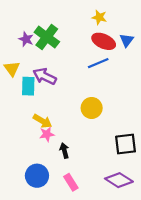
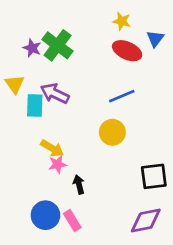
blue triangle: (127, 40) -> (155, 39), moved
blue line: (98, 63) -> (122, 96), moved
purple diamond: (119, 180) -> (146, 221), turned -44
pink rectangle: (71, 182) -> (72, 221), moved

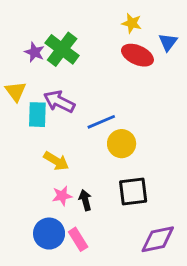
blue line: (122, 96) -> (101, 122), moved
pink star: (58, 164) -> (62, 196), moved
black square: (154, 176) -> (133, 191), moved

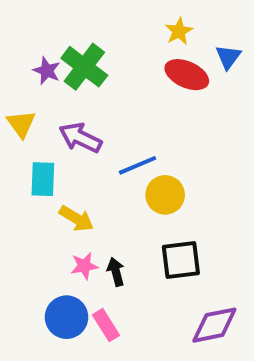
yellow star: (132, 23) -> (179, 31), turned 30
cyan rectangle: (37, 115) -> (43, 179), moved

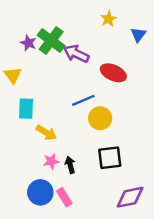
red ellipse: (187, 75) -> (113, 73), moved
purple arrow: (80, 138) -> (76, 54), moved

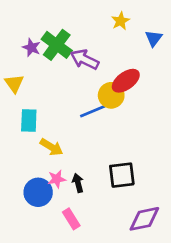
red ellipse: (113, 73) -> (126, 81), turned -60
yellow circle: (100, 118) -> (111, 95), moved
blue circle: (40, 192) -> (38, 192), moved

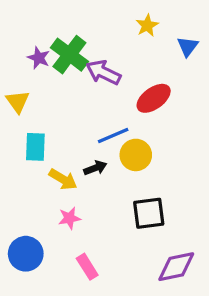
yellow circle: (111, 95) -> (136, 155), moved
black arrow: (78, 183) -> (95, 168), moved, turned 84
blue circle: (38, 192) -> (26, 254), moved

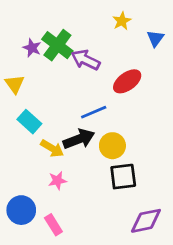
cyan rectangle: (35, 147) -> (29, 122), turned -50
yellow circle: (136, 155) -> (112, 146), moved
black arrow: (95, 168) -> (79, 139), size x1.6
pink rectangle: (87, 267) -> (53, 225), moved

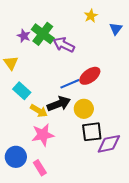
red ellipse: (127, 81) -> (90, 76), moved
pink star: (57, 181) -> (43, 135), size x1.6
purple diamond: (146, 221) -> (109, 144), moved

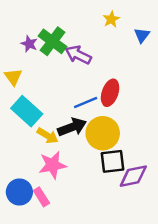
red ellipse: (90, 76) -> (110, 93), turned -35
cyan rectangle: (22, 91) -> (27, 111), size x1.4
yellow circle: (84, 109) -> (103, 133), size x1.4
pink rectangle: (40, 168) -> (41, 197), moved

